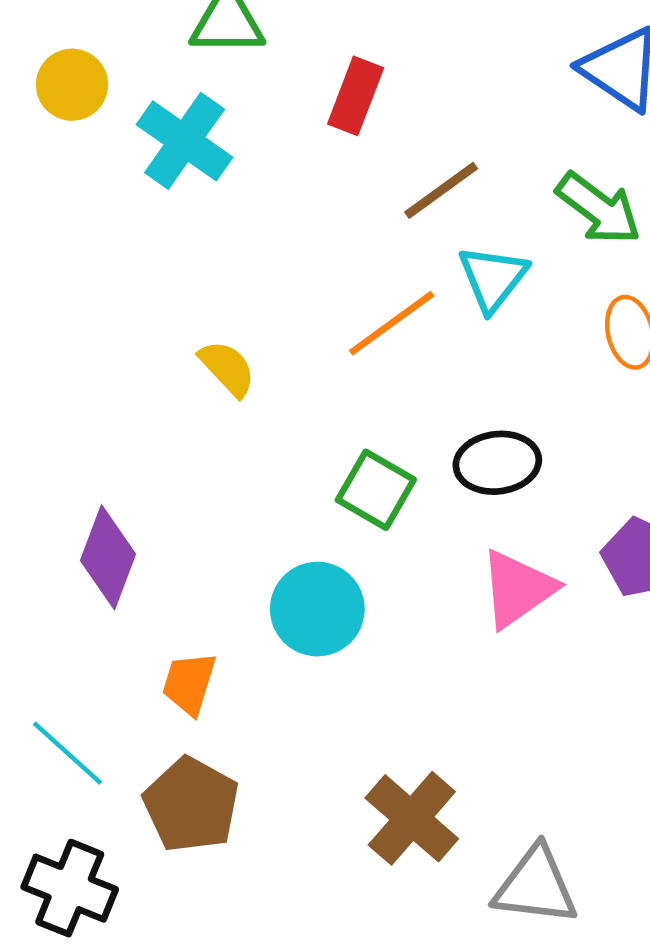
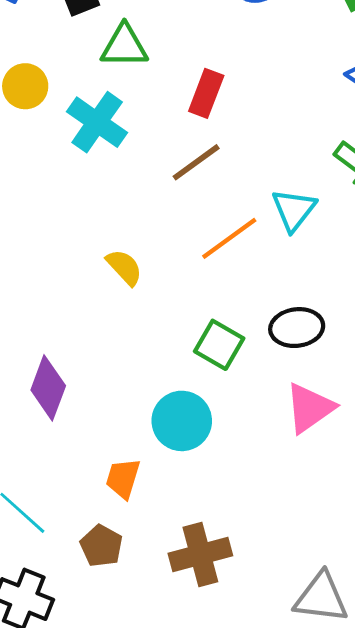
brown line: (441, 190) -> (196, 162), moved
orange trapezoid: (189, 683) -> (123, 478), moved
brown pentagon: (191, 805) -> (101, 546), size x0.7
brown cross: (412, 818) -> (200, 554), moved, turned 34

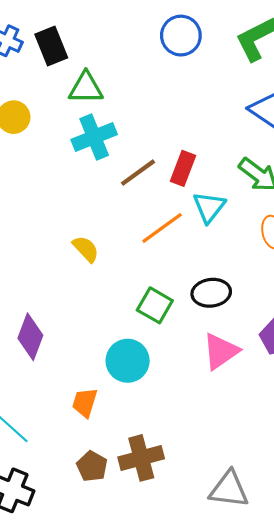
red rectangle: (206, 93) -> (183, 168), moved
cyan cross: (97, 122) -> (94, 137), moved, turned 33
brown pentagon: (101, 546) -> (92, 466), moved

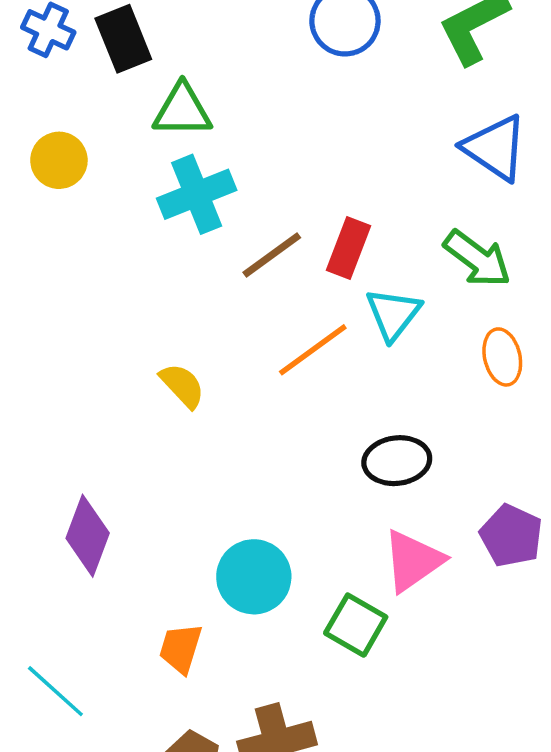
green square: (155, 305) -> (356, 625), moved

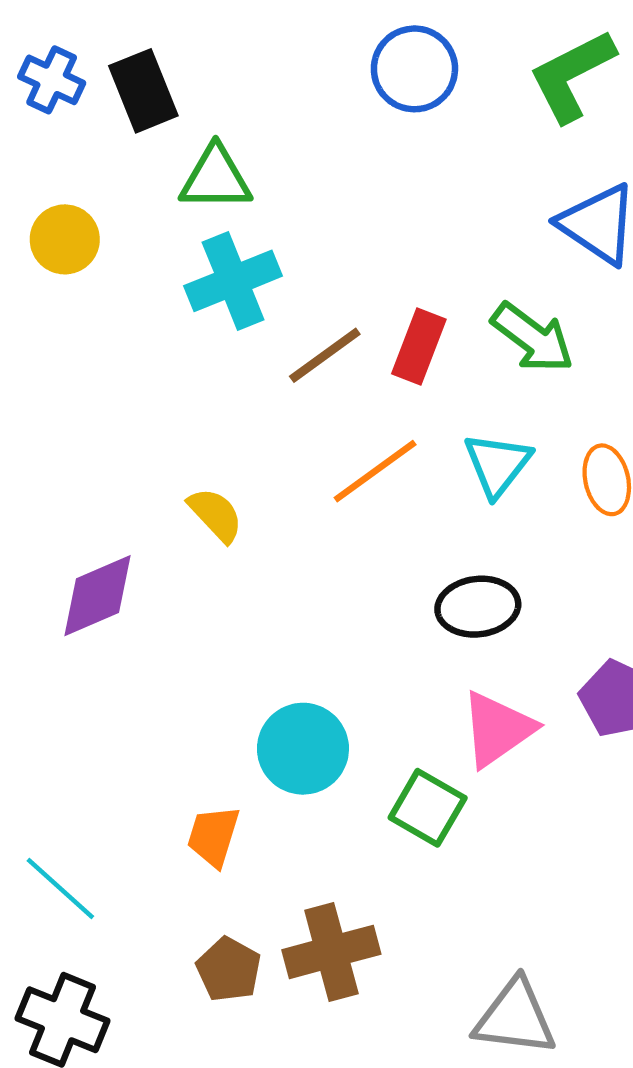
green arrow: (477, 259) -> (532, 338), moved
cyan triangle: (393, 314) -> (498, 465), moved
purple diamond: (88, 536) -> (98, 596), moved, turned 46

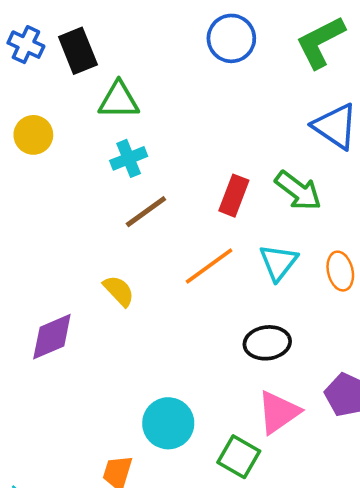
cyan cross: (233, 281) -> (129, 158), size x0.7
brown line: (325, 355) -> (146, 212), moved

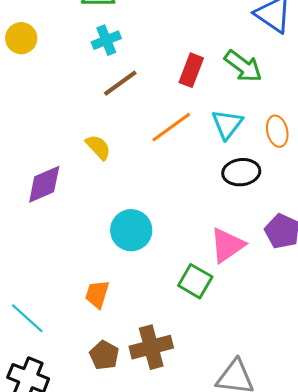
yellow circle: (33, 135) -> (21, 38), moved
black ellipse: (267, 343) -> (241, 172), moved
cyan circle: (168, 423) -> (131, 230), moved

